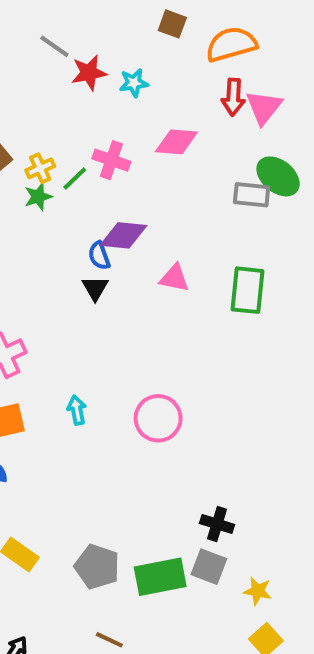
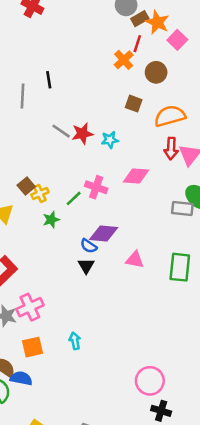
gray line: (54, 46) -> (61, 131), moved
yellow cross: (40, 168) -> (40, 193), moved
green star: (38, 197) -> (51, 220), moved
blue semicircle: (99, 256) -> (89, 246), turned -35
pink circle: (158, 418) -> (150, 381), moved

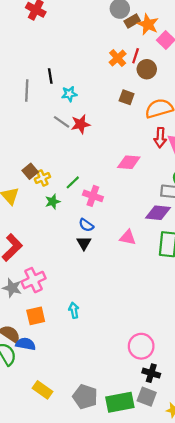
red line: (137, 44) -> (136, 56), moved
cyan star: (110, 140) -> (69, 94), moved
pink cross: (96, 187) -> (93, 196), moved
purple diamond: (104, 233) -> (158, 213), moved

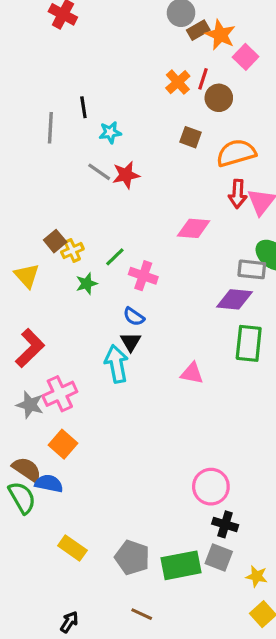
pink triangle: (128, 237) -> (192, 373), moved
cyan arrow: (74, 310) -> (116, 364), moved, size x1.6
orange square: (36, 316) -> (63, 444), turned -36

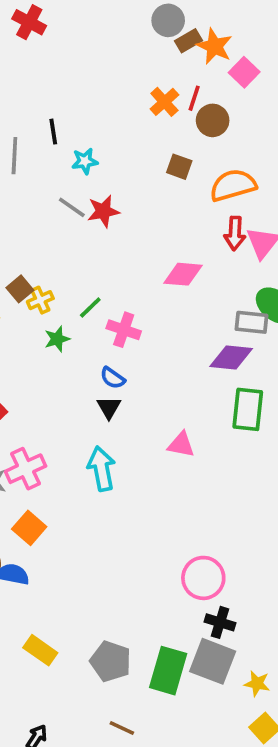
cyan arrow: (116, 364) -> (101, 469), moved
gray square: (219, 557) -> (213, 661), size x1.4
green rectangle: (181, 565) -> (168, 671), turned -63

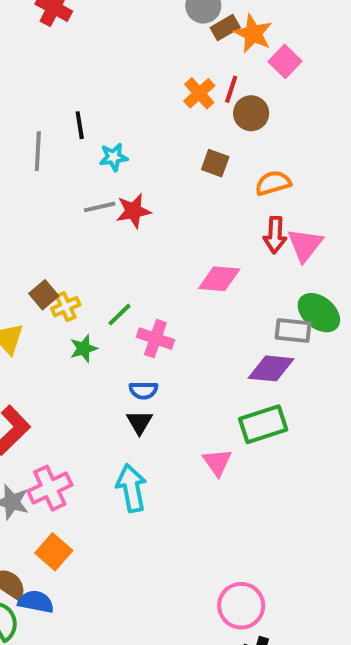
orange semicircle: (233, 185) -> (273, 183), size x0.7
gray line: (72, 207) -> (100, 207), turned -48
blue semicircle: (113, 378) -> (143, 390), turned -35
green rectangle: (248, 409) -> (263, 424), moved, turned 66
pink triangle: (181, 445) -> (217, 462), turned 44

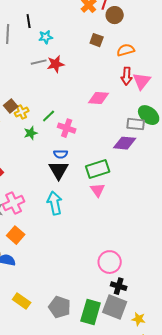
black triangle: (139, 422) -> (59, 170), size x1.5
green rectangle: (263, 424) -> (98, 169), moved

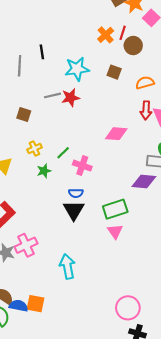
cyan star: (46, 37) -> (77, 69), moved, size x1.6
brown square: (11, 106) -> (24, 115), moved, turned -32
cyan arrow: (55, 203) -> (67, 266), moved
orange square: (16, 235) -> (35, 304), moved, turned -30

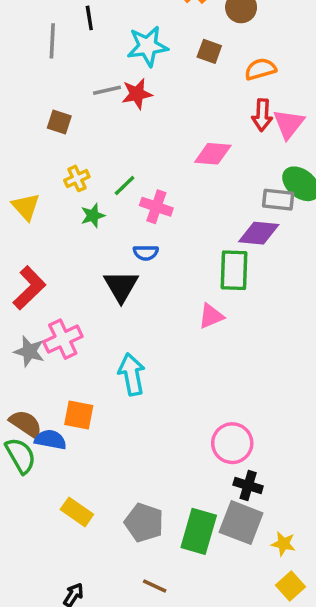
green rectangle: (115, 209) -> (234, 270), moved, turned -70
black triangle: (74, 210) -> (121, 286), moved
pink triangle: (115, 231) -> (211, 316), turned 42
orange square: (35, 304) -> (79, 415), moved

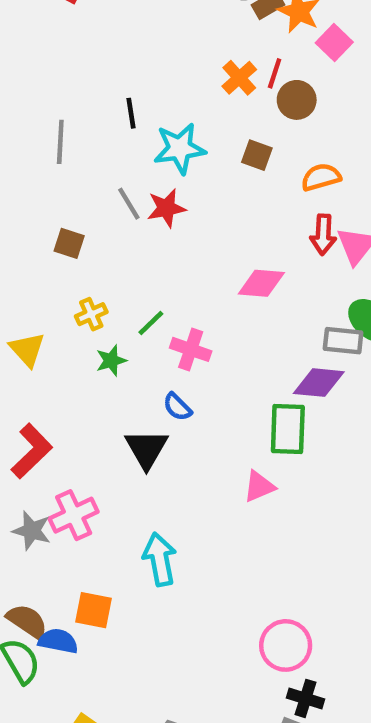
black line: (89, 18) -> (131, 113), moved
gray line: (107, 90) -> (129, 204), turned 72
blue semicircle: (146, 253) -> (177, 407), turned 45

